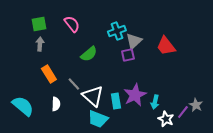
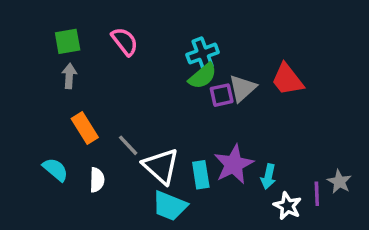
gray triangle: (134, 41) -> (242, 88), moved
green semicircle: (89, 54) -> (203, 76), moved
cyan semicircle: (23, 106) -> (55, 170), moved, size x0.7
purple line: (183, 112) -> (317, 194), turned -40

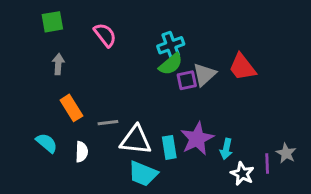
green square: (68, 41) -> (52, 22), moved
gray line: (128, 145) -> (108, 123), turned -54
white triangle: (161, 166) -> (136, 140), turned -36

